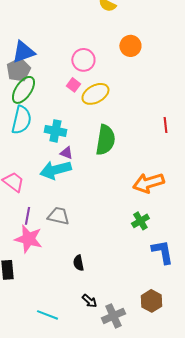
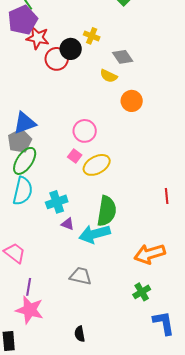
orange circle: (130, 46) -> (132, 101), moved
cyan cross: (55, 131) -> (57, 202), turned -30
cyan arrow: (55, 170) -> (95, 234), moved
gray trapezoid: (58, 216) -> (81, 276), moved

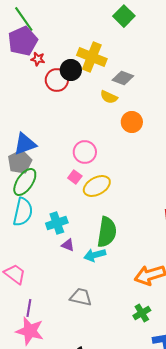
yellow cross: (92, 36) -> (92, 57), size x1.8
red star: (38, 38) -> (38, 59), size x0.6
gray diamond: (123, 57) -> (123, 78), turned -35
cyan arrow: (95, 234) -> (95, 255), size x0.7

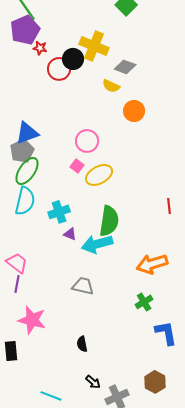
cyan arrow: (95, 255) -> (97, 244), size x1.4
purple line: (29, 308) -> (17, 284), moved

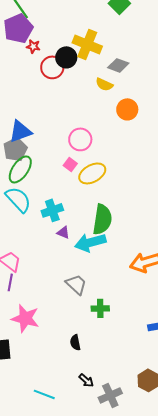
cyan semicircle: (25, 201) -> (18, 199), turned -56
gray trapezoid: (83, 286) -> (76, 284), turned 30
green cross: (144, 302) -> (100, 308), moved, turned 30

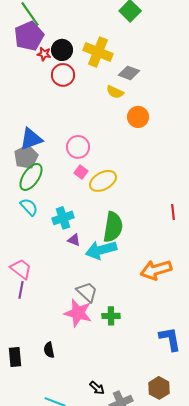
black circle: (66, 57) -> (62, 50), moved
pink circle: (80, 139) -> (78, 147), moved
cyan semicircle: (18, 199) -> (29, 207), size x0.7
pink star: (25, 318) -> (78, 313), moved
black semicircle: (75, 342) -> (49, 350), moved

